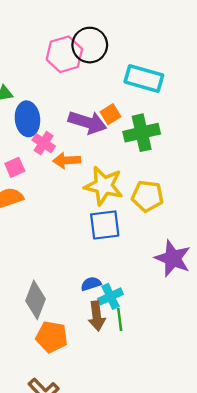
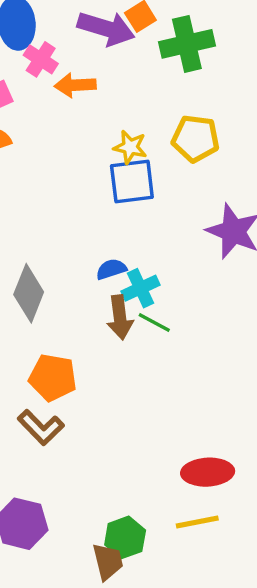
yellow star: (104, 186) -> (130, 147), moved, size x0.6
green line: (120, 320) -> (154, 322), turned -55
orange pentagon: (52, 337) -> (53, 378), moved

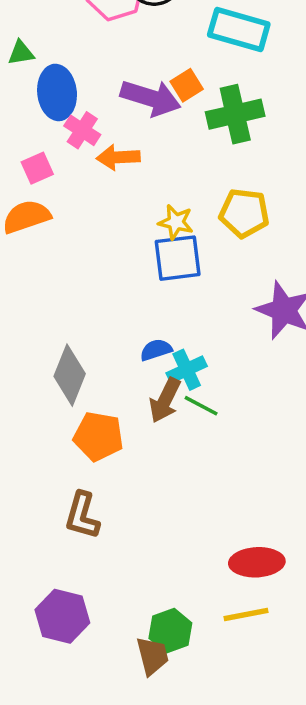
brown arrow: (120, 317) -> (165, 400), turned 33
orange pentagon: (53, 378) -> (98, 436), moved
brown L-shape: (41, 427) -> (82, 515), turned 60

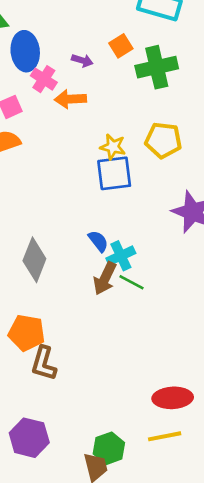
purple arrow: (151, 98) -> (82, 60), moved, size x0.5
blue semicircle: (156, 350) -> (98, 241), turned 70
orange pentagon: (98, 436) -> (27, 333), moved

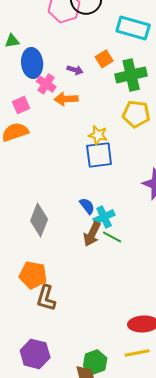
yellow pentagon: (163, 140) -> (136, 114), moved

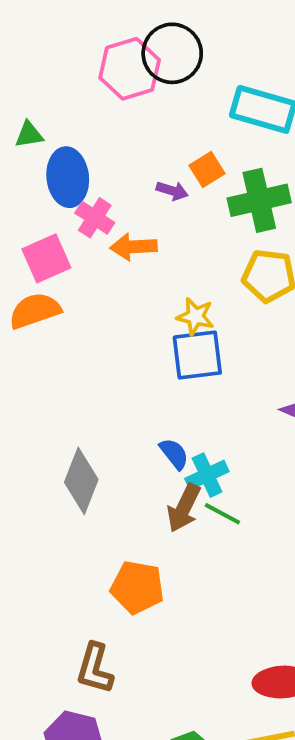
purple arrow: (75, 70) -> (172, 191), moved
pink square: (21, 105) -> (46, 258), size x1.4
orange pentagon: (33, 275) -> (137, 587), moved
brown L-shape: (46, 298) -> (95, 668), moved

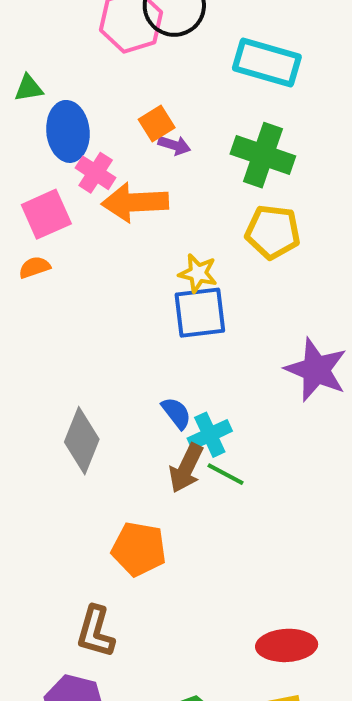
orange square: (207, 169) -> (157, 124), moved
green cross: (259, 200) -> (263, 155), turned 32
orange arrow: (133, 247) -> (135, 202), size x1.4
orange semicircle: (35, 311) -> (34, 267), size x0.6

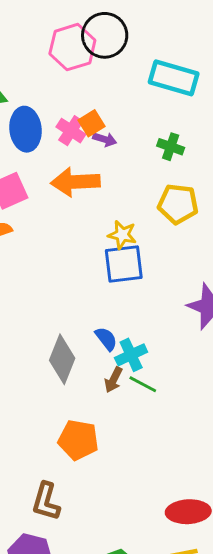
green cross: (263, 155) -> (171, 147), size x0.6
pink cross: (96, 173) -> (71, 131), moved
gray diamond: (82, 441) -> (62, 359), moved
brown arrow: (186, 468) -> (113, 380), size x0.7

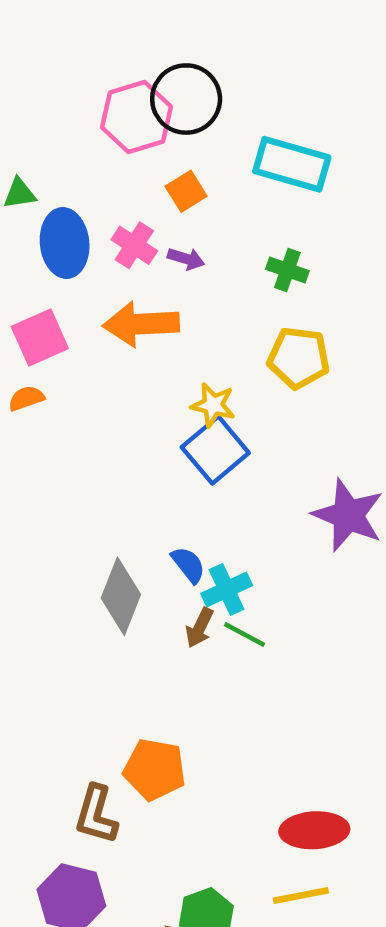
orange square: (91, 123) -> (186, 191), moved
blue square: (124, 264) -> (215, 450), turned -33
orange pentagon: (78, 440) -> (155, 770), moved

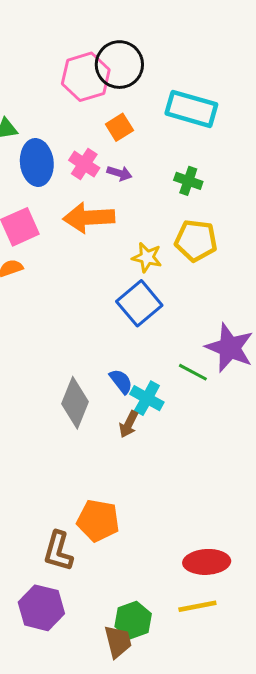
yellow star: (213, 405) -> (147, 257), moved
cyan cross: (227, 590) -> (147, 398), turned -36
green line: (245, 634) -> (193, 372), moved

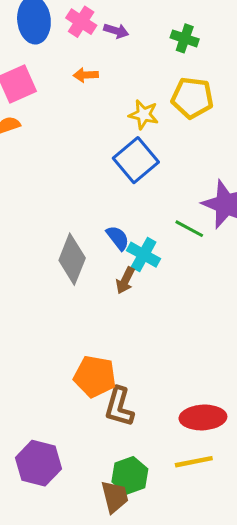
orange arrow: (89, 218) -> (86, 75), size x0.5
brown L-shape: (58, 551) -> (119, 407), moved

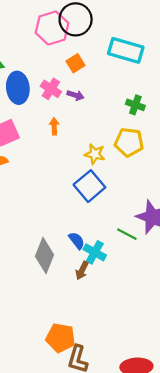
green cross: (185, 38) -> (135, 105), moved
orange arrow: (86, 75) -> (54, 126), turned 91

